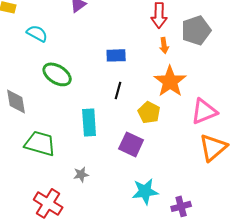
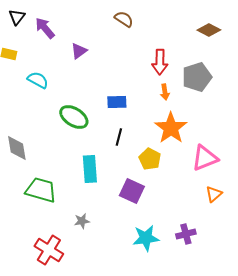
green ellipse: (57, 74) -> (74, 117), moved
orange triangle: (213, 147) -> (214, 194), size x0.6
purple cross: (181, 206) -> (186, 234), moved

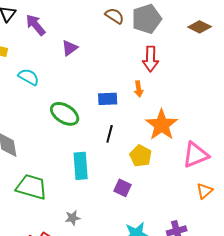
gray pentagon: (197, 77) -> (147, 19), moved
orange arrow: (165, 92) -> (139, 89), moved
purple square: (132, 191) -> (123, 188), size x0.7

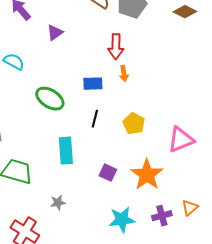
red arrow: (151, 59) -> (116, 47), moved
orange star: (162, 125) -> (147, 175), moved
yellow pentagon: (141, 156) -> (134, 124), moved
orange triangle: (205, 191) -> (190, 208), moved

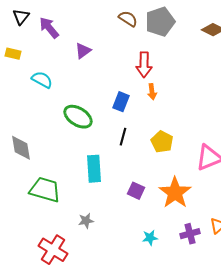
blue rectangle: (93, 84) -> (121, 102), turned -66
cyan star: (122, 220) -> (150, 238), size x0.6

